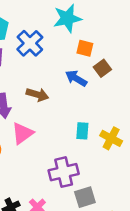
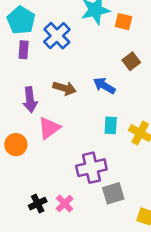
orange square: (85, 48) -> (124, 22), moved
blue arrow: (76, 78) -> (104, 86), moved

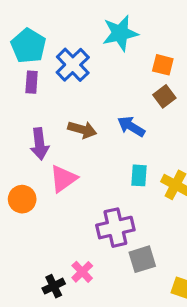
orange square: (124, 22) -> (163, 65), moved
black cross: (38, 204) -> (54, 286), moved

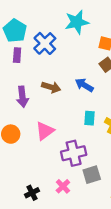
pink triangle: (63, 179) -> (45, 131), moved
pink cross: (82, 272) -> (63, 186), moved

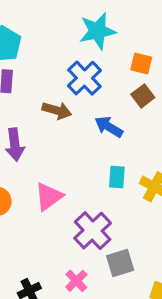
blue cross: (45, 43) -> (84, 78), moved
brown arrow: (51, 87) -> (57, 111), moved
purple cross: (74, 153) -> (93, 231), turned -30

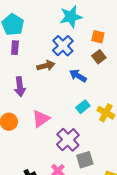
brown arrow: (57, 111) -> (46, 66), turned -30
cyan rectangle: (117, 177) -> (83, 107), turned 48

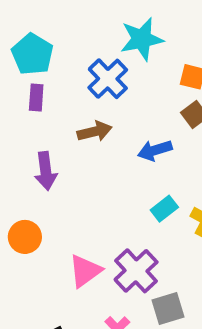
blue cross: (63, 46) -> (108, 79), moved
blue arrow: (78, 76) -> (155, 150), turned -48
pink triangle: (41, 119) -> (85, 271), moved

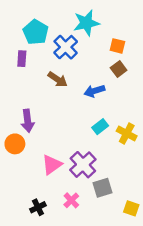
cyan pentagon: (32, 54) -> (36, 32), moved
brown arrow: (95, 131) -> (58, 79), turned 48
purple arrow: (46, 171) -> (28, 121), moved

